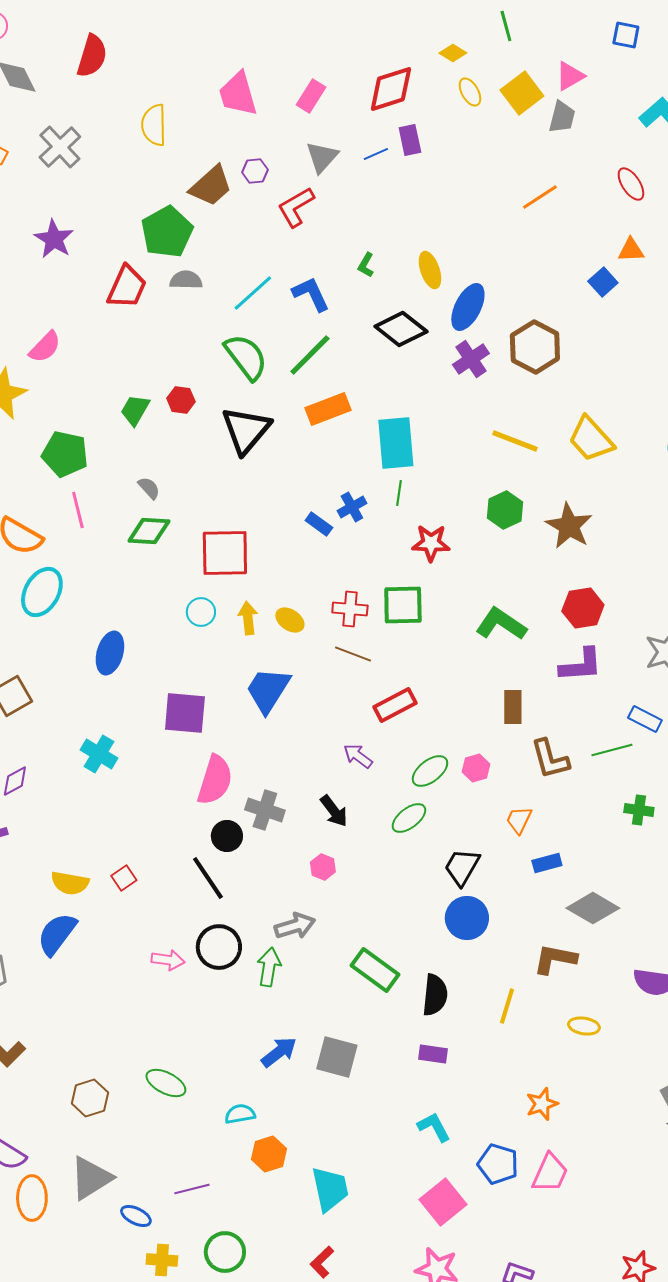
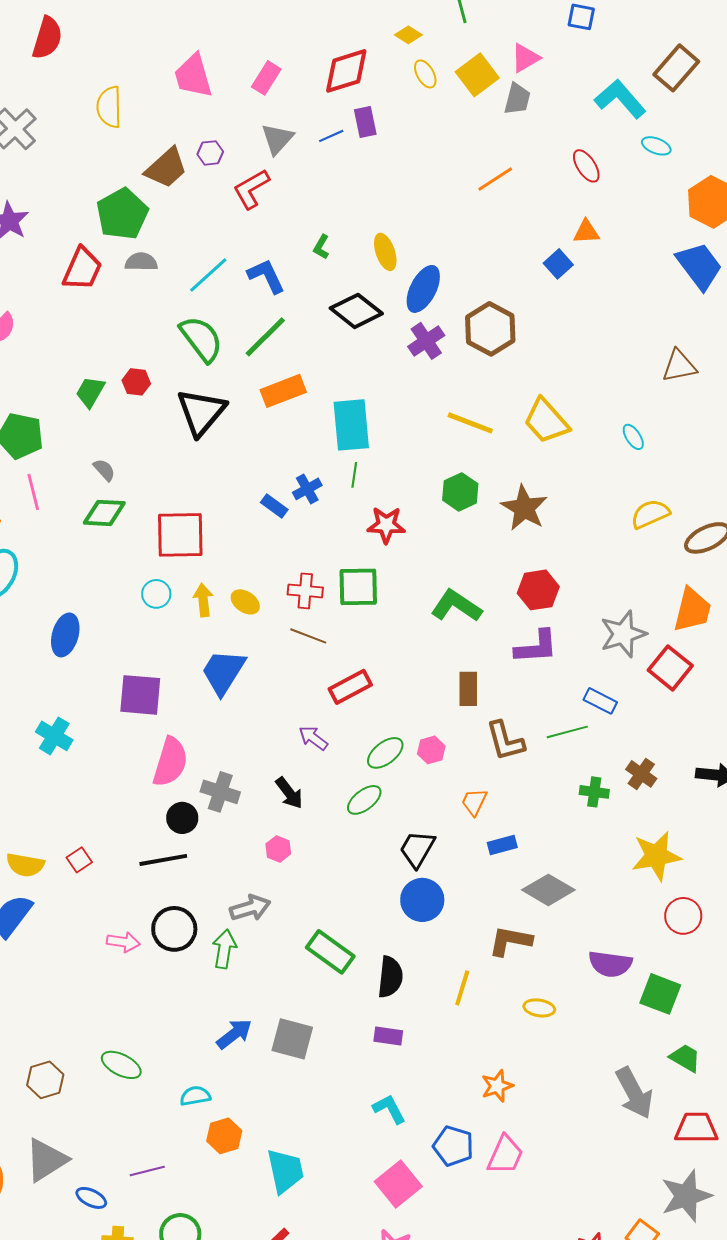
black line: (208, 878) -> (163, 860), turned -66

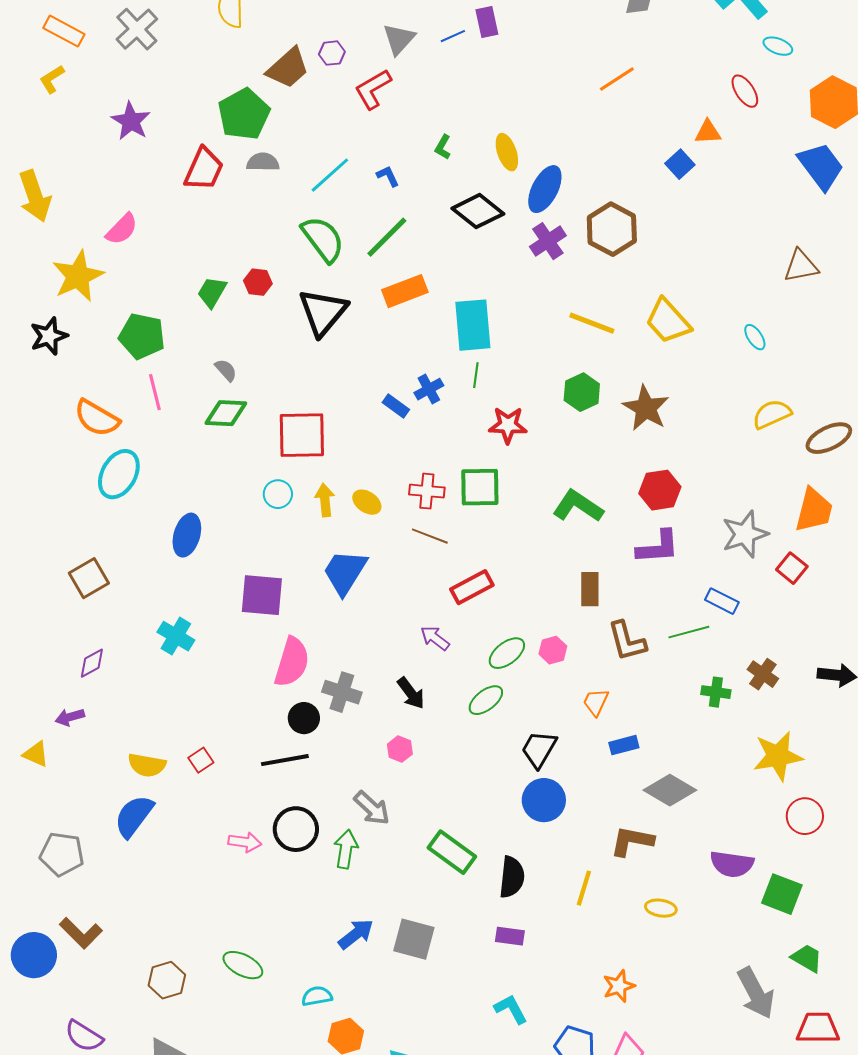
red ellipse: (586, 166) -> (745, 91), moved
blue L-shape: (266, 276) -> (388, 176), size x0.6
red square: (670, 668) -> (792, 568), size x0.7
gray arrow: (250, 908) -> (372, 808), turned 60

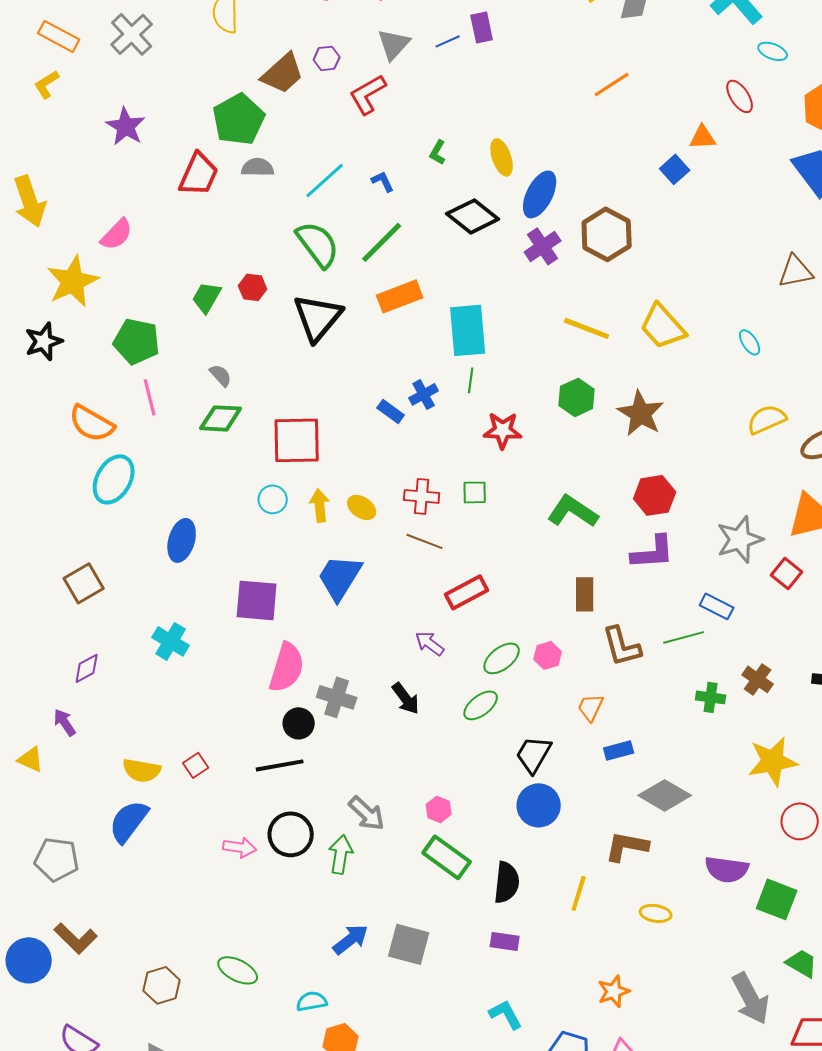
green square: (480, 487) -> (475, 492), size x0.6
purple arrow: (70, 717) -> (65, 722), turned 72
pink hexagon: (400, 749) -> (439, 809), moved

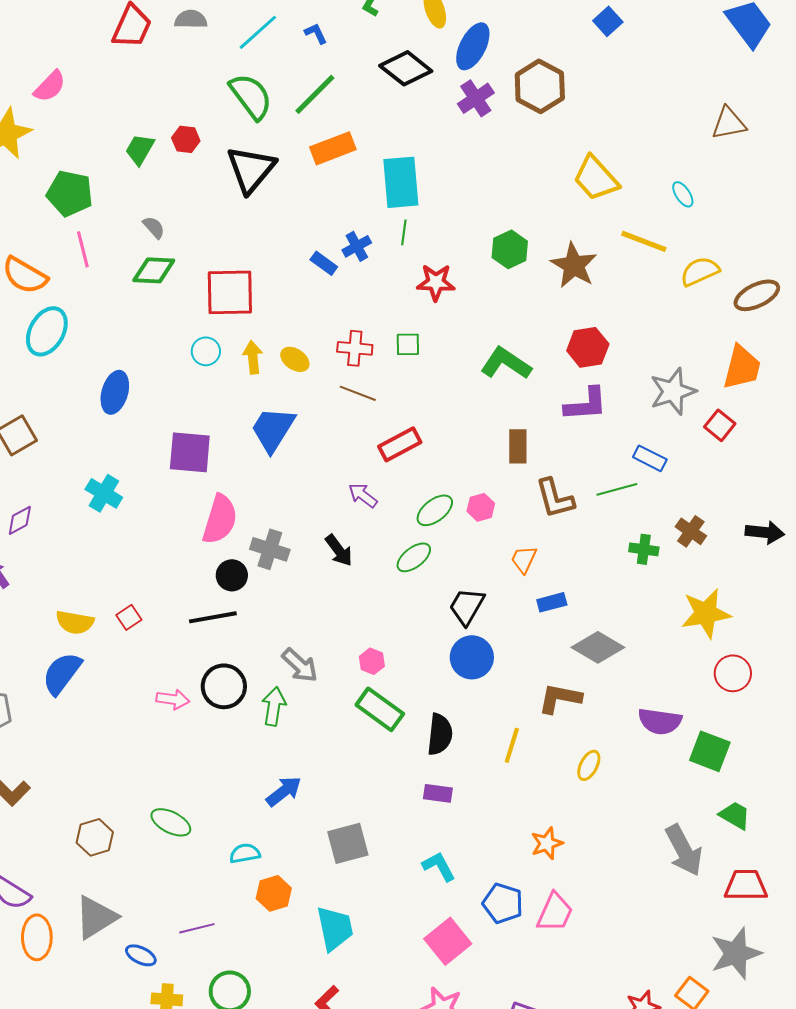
yellow line: (587, 328) -> (644, 241), moved
yellow ellipse: (656, 913) -> (589, 765), turned -72
gray square: (409, 944) -> (348, 843), moved, turned -30

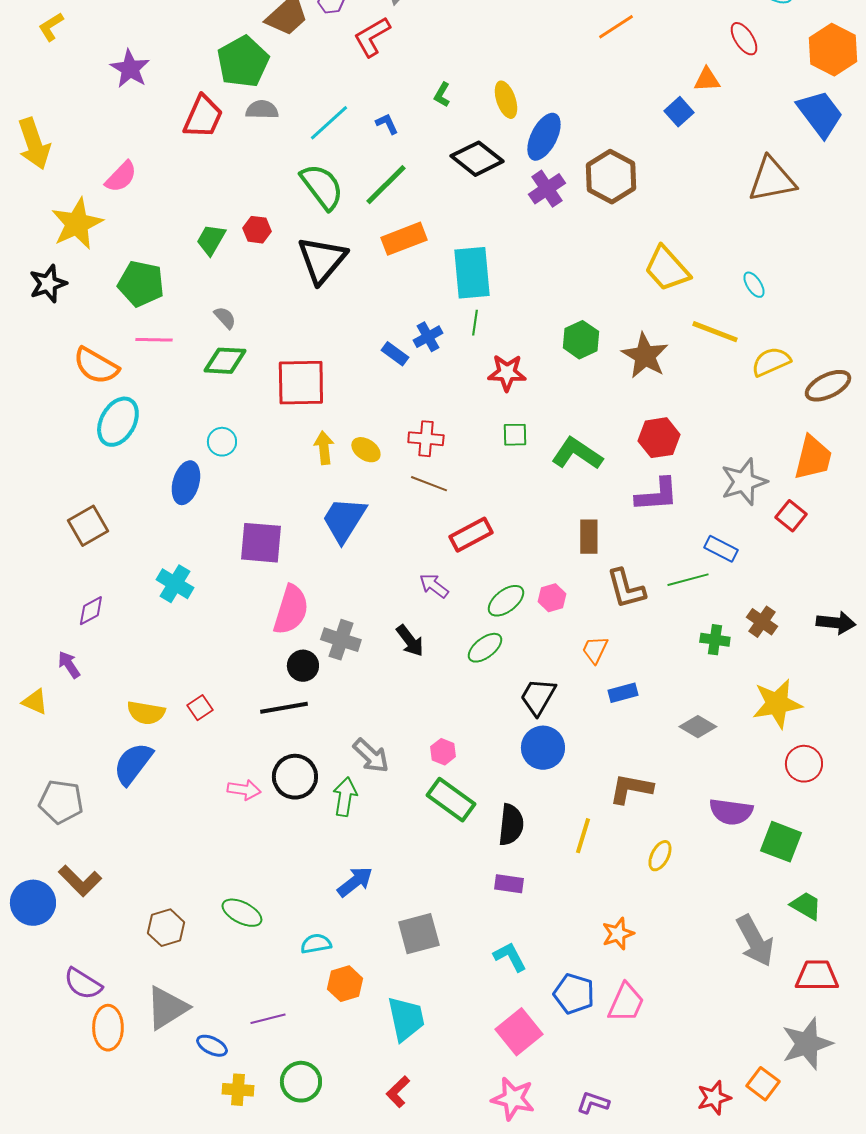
brown triangle: (729, 123) -> (772, 180), moved, size x1.4
pink line: (83, 249) -> (154, 340), turned -75
green square: (408, 344) -> (515, 435), moved
cyan circle: (206, 351) -> (222, 442), moved
gray diamond: (598, 647) -> (698, 727), moved, size x0.7

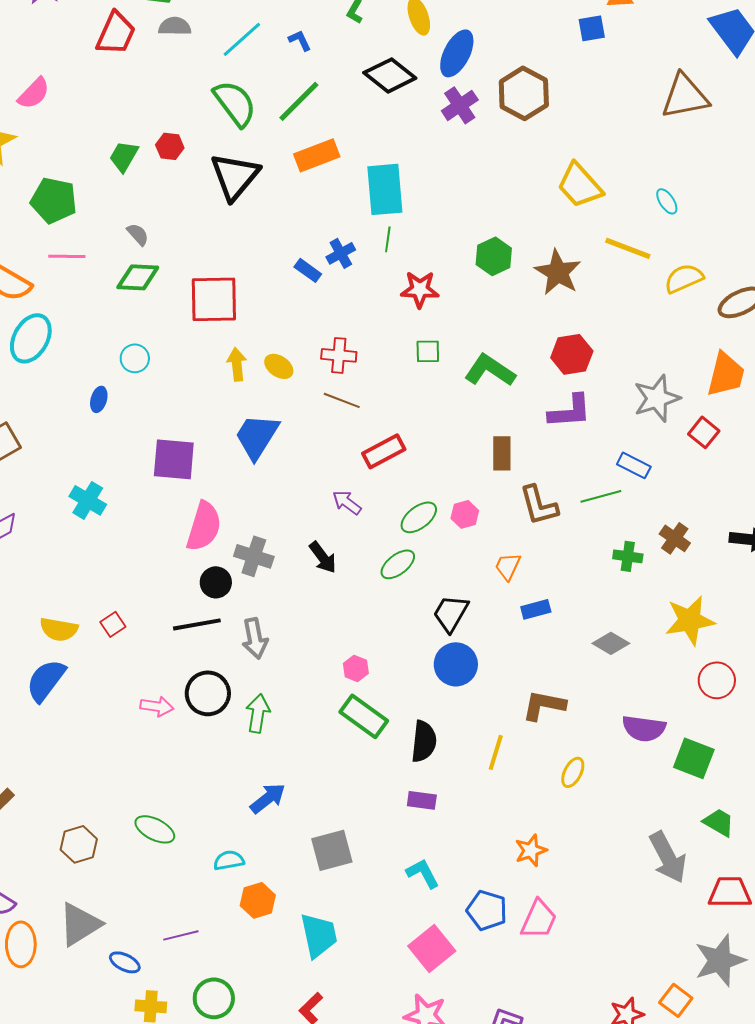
blue square: (679, 112) -> (592, 28), turned 32
blue ellipse: (186, 483) -> (99, 399), size x0.6
gray arrow: (371, 756) -> (255, 638), moved, turned 36

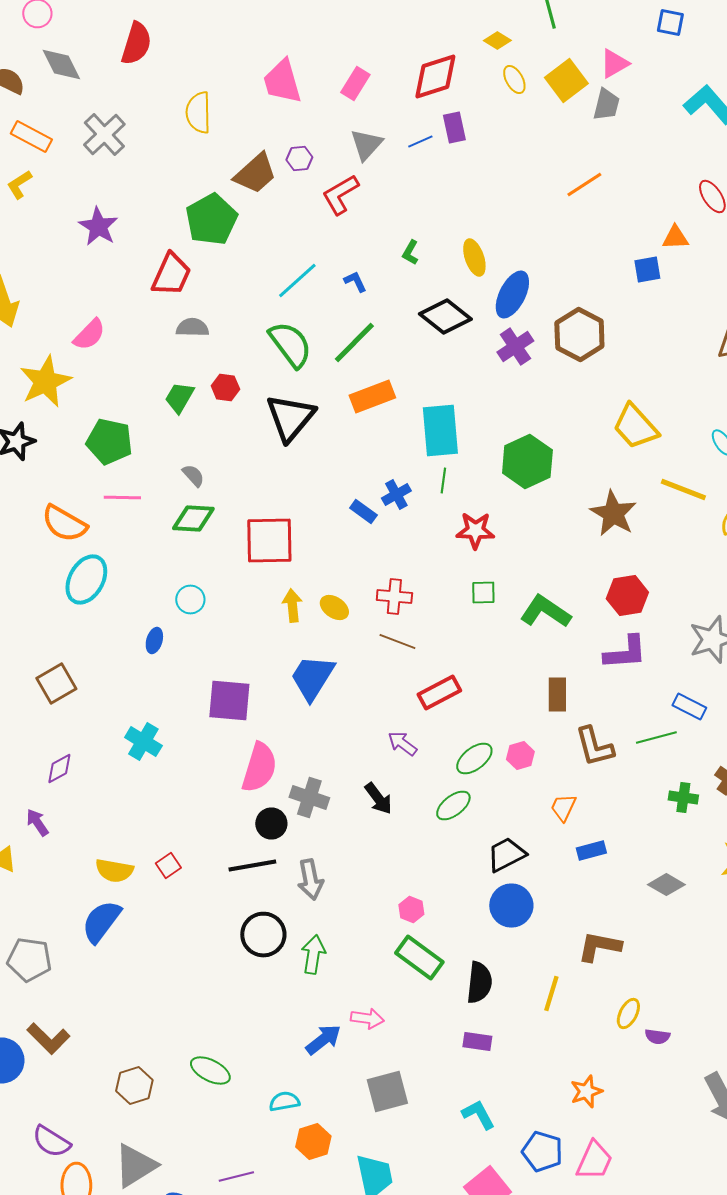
gray semicircle: (175, 26) -> (192, 328), moved
green hexagon: (494, 256) -> (527, 462), moved, size x1.4
black trapezoid: (451, 613) -> (506, 854), turned 33
pink arrow: (157, 706) -> (367, 1018), moved
purple semicircle: (644, 728) -> (657, 1036), moved, size x0.6

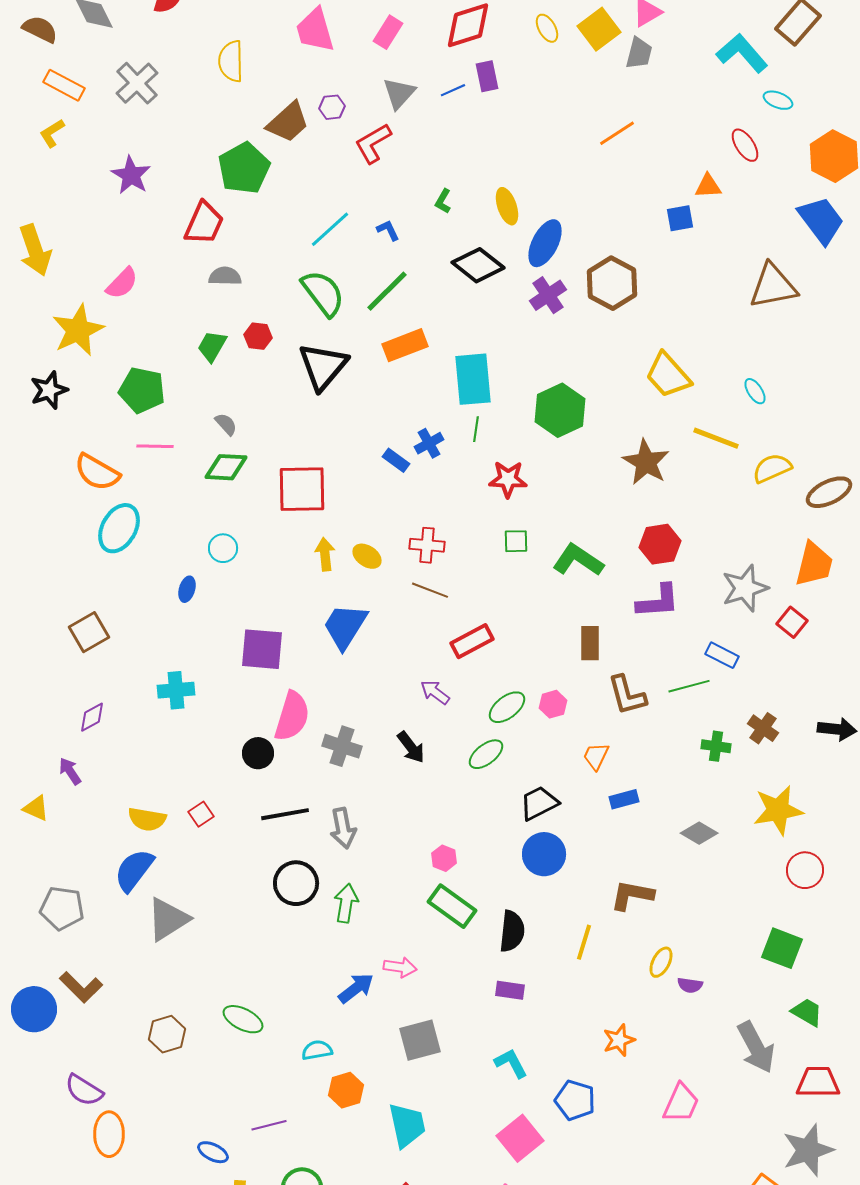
cyan cross: (143, 742) -> (176, 690), turned -36
black circle: (271, 824) -> (258, 753), moved
pink trapezoid: (594, 1160) -> (681, 1103), moved
gray triangle: (135, 1166) -> (168, 919), moved

